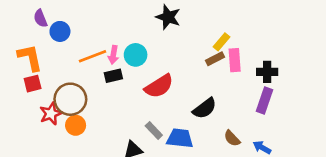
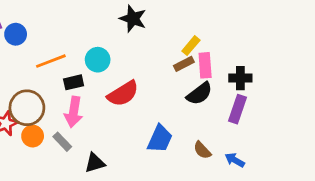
pink arrow: (113, 55) -> (74, 112), moved, size x1.5
black semicircle: (205, 108) -> (199, 94), moved
gray rectangle: (154, 130) -> (62, 142), moved
blue trapezoid: (180, 138) -> (160, 139), moved, turned 108

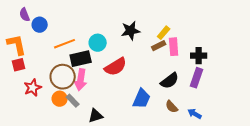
black star: (133, 19) -> (131, 31), moved, turned -30
black rectangle: (74, 82) -> (81, 59), size x1.5
black semicircle: (199, 94) -> (170, 81), moved
brown circle: (27, 108) -> (63, 77), moved
orange circle: (33, 136) -> (60, 99), moved

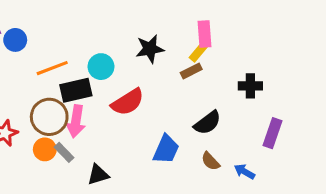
pink rectangle: (174, 47) -> (205, 34), moved
purple rectangle: (197, 78) -> (273, 133), moved

